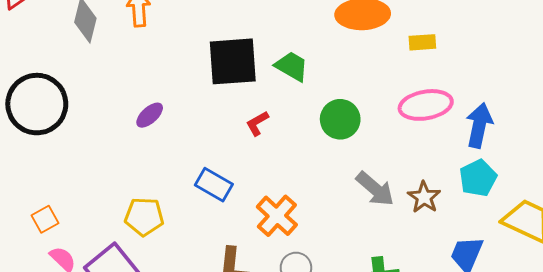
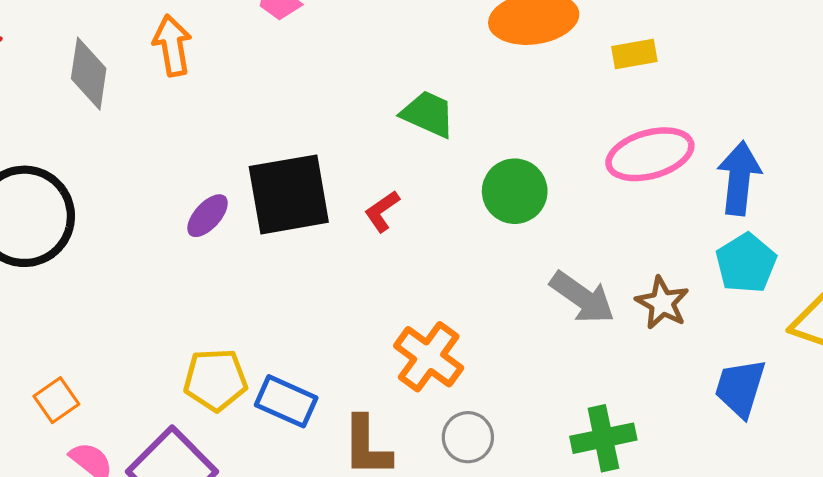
black square: (233, 61) -> (289, 194), moved
blue rectangle: (214, 185) -> (286, 401), moved

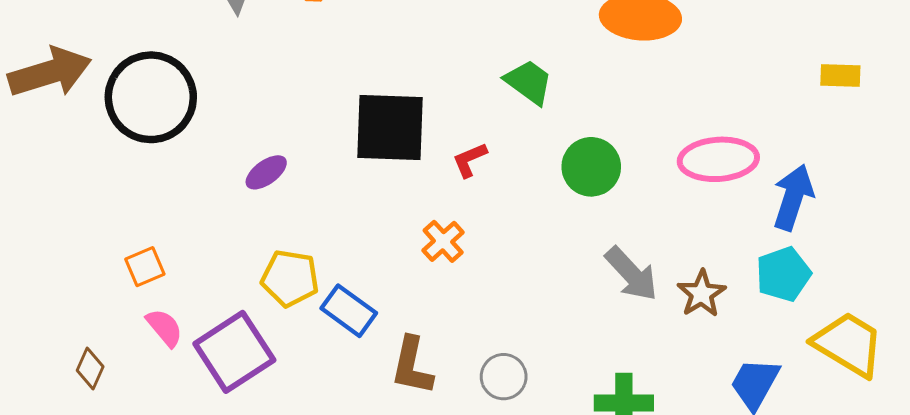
yellow rectangle: (634, 54) -> (840, 76), moved
purple ellipse: (208, 216) -> (266, 172), moved
orange cross: (429, 357) -> (443, 241), moved, size x0.7

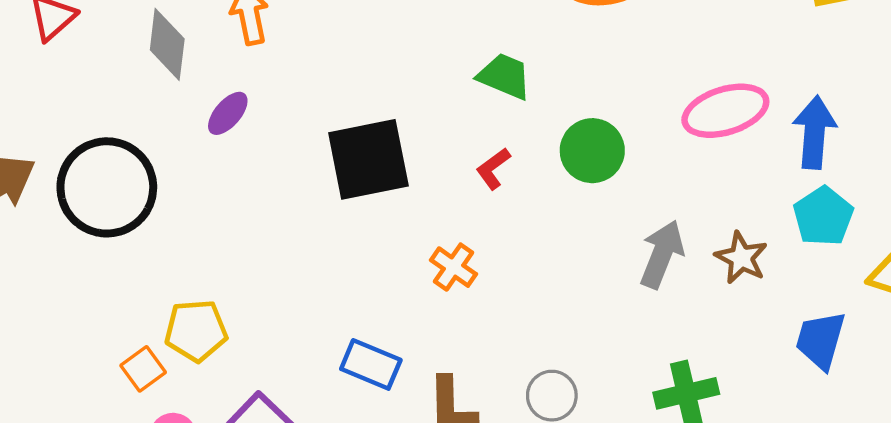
red L-shape: (470, 160) -> (493, 169), moved
purple ellipse: (266, 172) -> (228, 113), moved
gray arrow: (631, 274) -> (662, 254), turned -102
yellow pentagon: (290, 278) -> (196, 331), moved

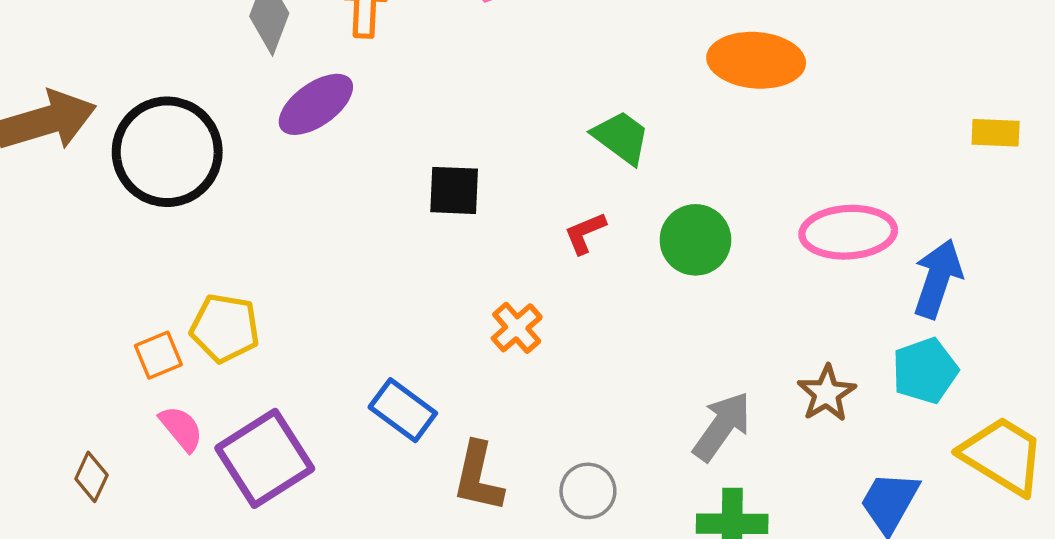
purple ellipse: (228, 113) -> (316, 104), size x1.5
black square: (368, 159) -> (454, 190), size x0.6
gray arrow: (662, 254) -> (722, 426), moved

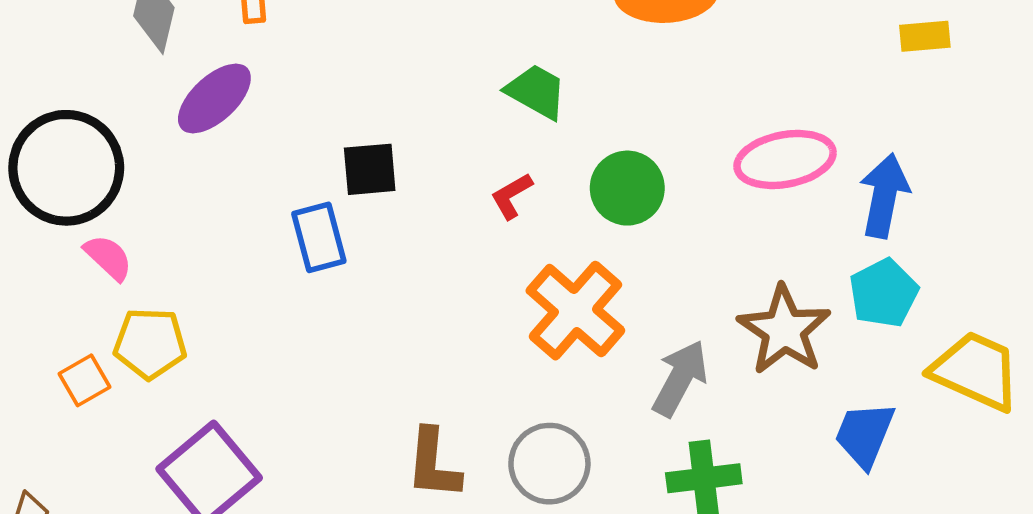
orange cross: (517, 328) -> (575, 311), moved, size x1.8
brown star: (827, 393) -> (784, 330), size x1.5
blue rectangle: (403, 410) -> (319, 237), moved, turned 46
pink semicircle: (181, 429) -> (108, 257), moved
gray circle: (588, 491) -> (549, 464), size x1.4

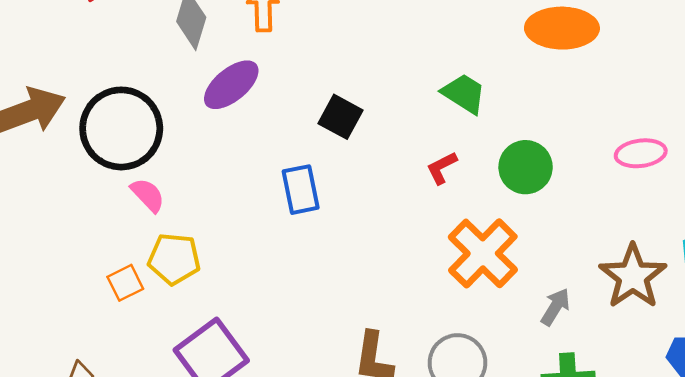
pink ellipse: (785, 159) -> (641, 153), size x0.7
black square: (370, 169) -> (341, 117), moved, turned 30
gray arrow: (680, 378) -> (555, 307), size x0.7

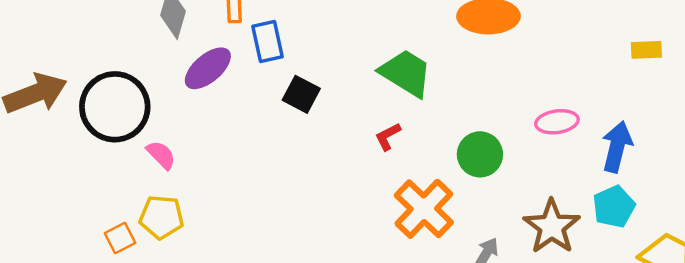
green trapezoid: (464, 94) -> (406, 73), size x1.4
green circle: (526, 167) -> (480, 154), moved
blue rectangle: (301, 190) -> (268, 42), moved
pink semicircle: (148, 195) -> (161, 155), moved

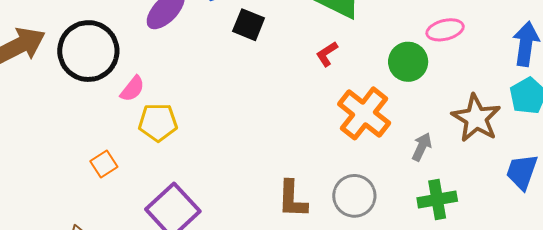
pink ellipse: (557, 122) -> (445, 30), moved
pink semicircle: (161, 155) -> (132, 89), turned 88
yellow pentagon: (161, 217) -> (158, 122), moved

